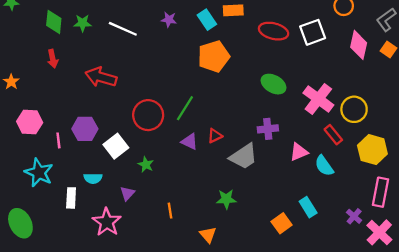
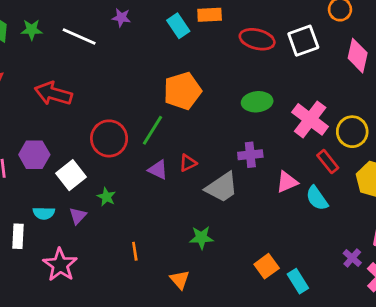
purple star: (169, 20) -> (121, 18), moved
orange pentagon: (214, 56) -> (182, 91), moved
green ellipse: (274, 84) -> (257, 102), turned -35
purple triangle: (127, 193) -> (78, 216), moved
cyan rectangle: (308, 207) -> (298, 281), moved

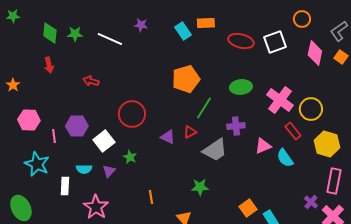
red arrow: (53, 94) -> (91, 81), size x0.6
green line: (153, 130) -> (204, 108), moved

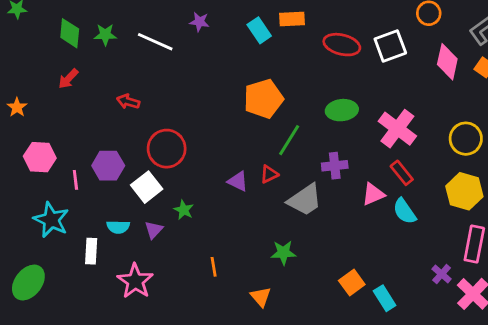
red arrow: (49, 65) -> (68, 79), turned 56
yellow circle: (311, 109) -> (466, 139), moved
red circle: (132, 114) -> (167, 149), moved
red rectangle: (293, 131) -> (402, 173), moved
green ellipse: (21, 208) -> (28, 283), turned 65

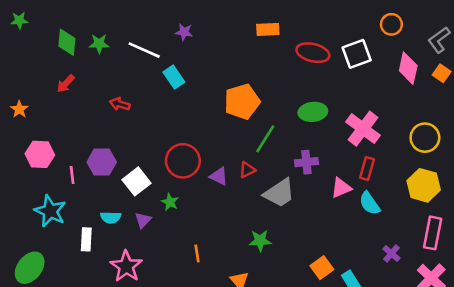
cyan rectangle: (259, 30) -> (174, 77), moved
red circle: (167, 149) -> (183, 161), moved
red rectangle: (402, 173) -> (367, 169), turned 55
purple cross: (442, 274) -> (391, 254), moved

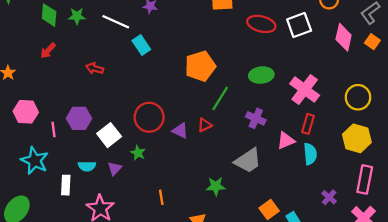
purple cross: (306, 162) -> (256, 118), turned 30
gray trapezoid: (279, 193) -> (248, 161), moved
cyan semicircle: (370, 203) -> (310, 154), turned -150

